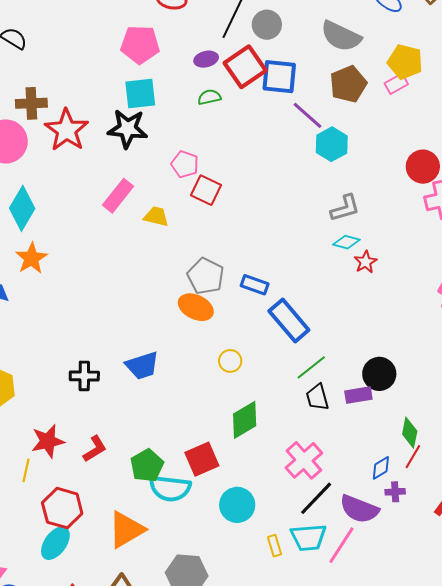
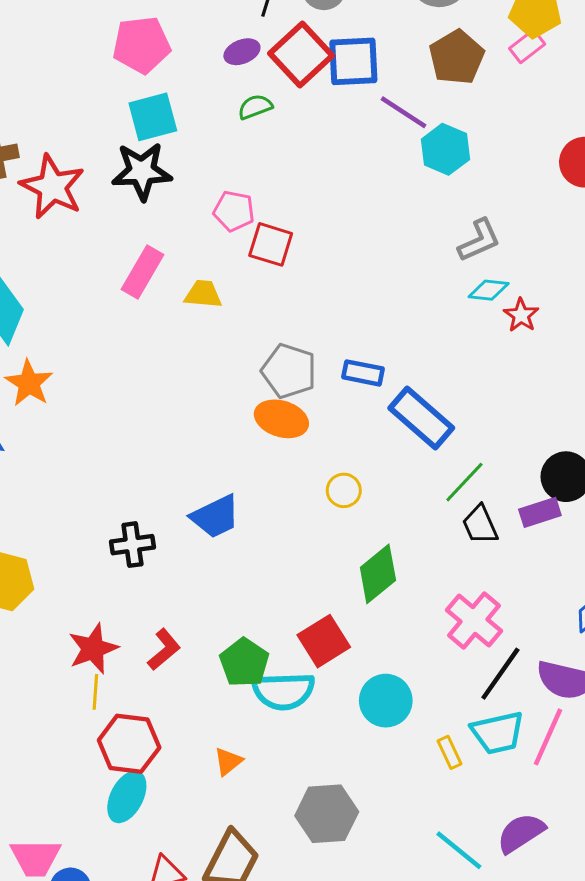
yellow line: (26, 470) -> (95, 692), moved
orange triangle: (126, 530) -> (228, 761), size x0.5

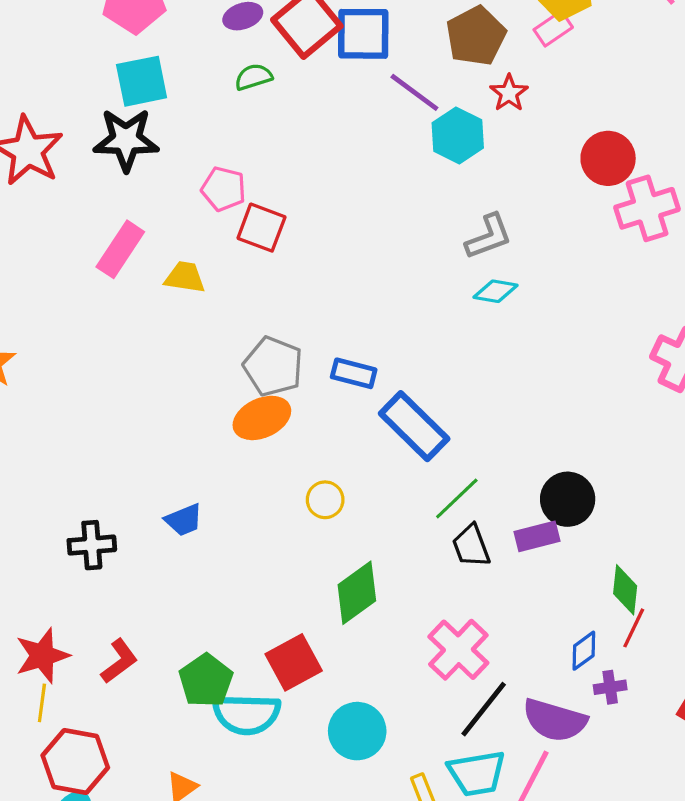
red star: (521, 315) -> (509, 93), moved
orange ellipse: (281, 419) -> (262, 418), turned -45
blue trapezoid: (215, 517) -> (184, 520), size x0.7

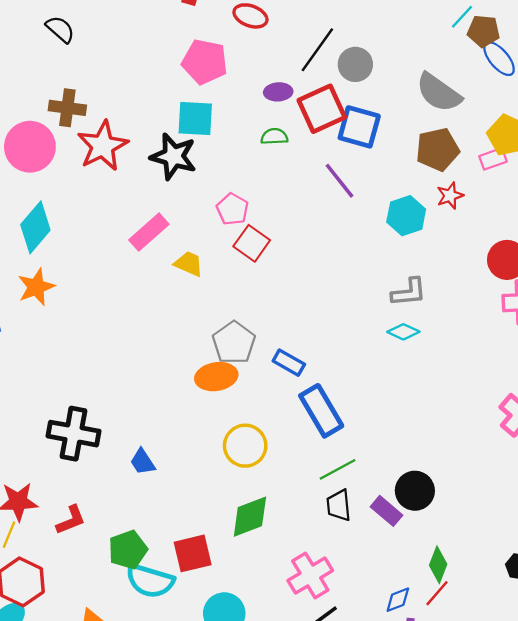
purple line: (414, 92) -> (339, 181), moved
yellow circle: (325, 500) -> (245, 446), size x1.6
blue trapezoid: (184, 520) -> (143, 462), moved, turned 64
purple rectangle: (537, 536) -> (387, 511), turned 40
black cross: (92, 545) -> (74, 434), size x1.5

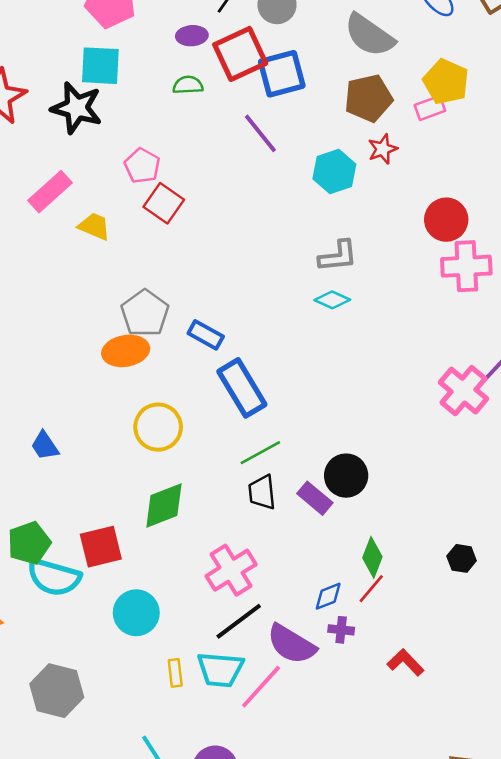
blue square: (359, 127) -> (282, 74), turned -30

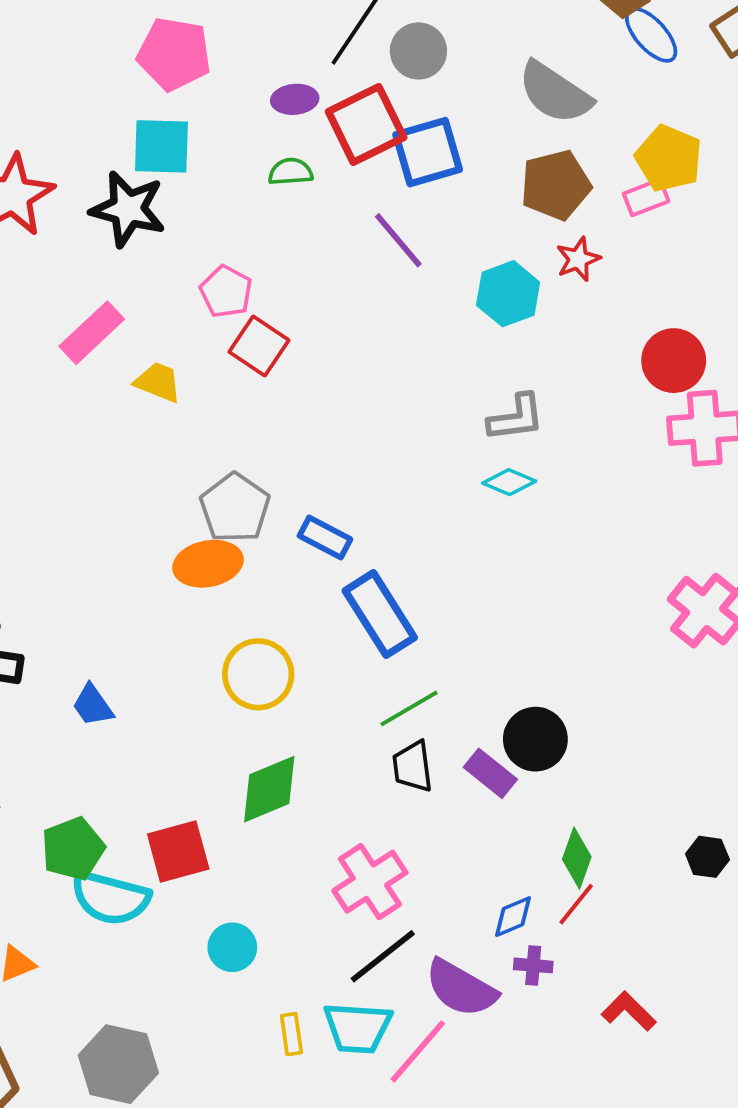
cyan circle: (136, 613) -> (232, 947), size x0.7

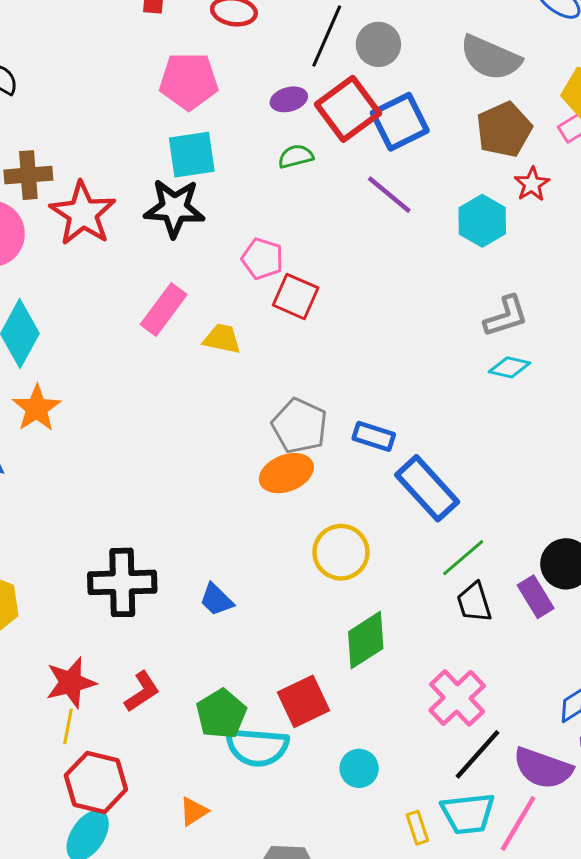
purple rectangle: (490, 773) -> (536, 597), turned 30

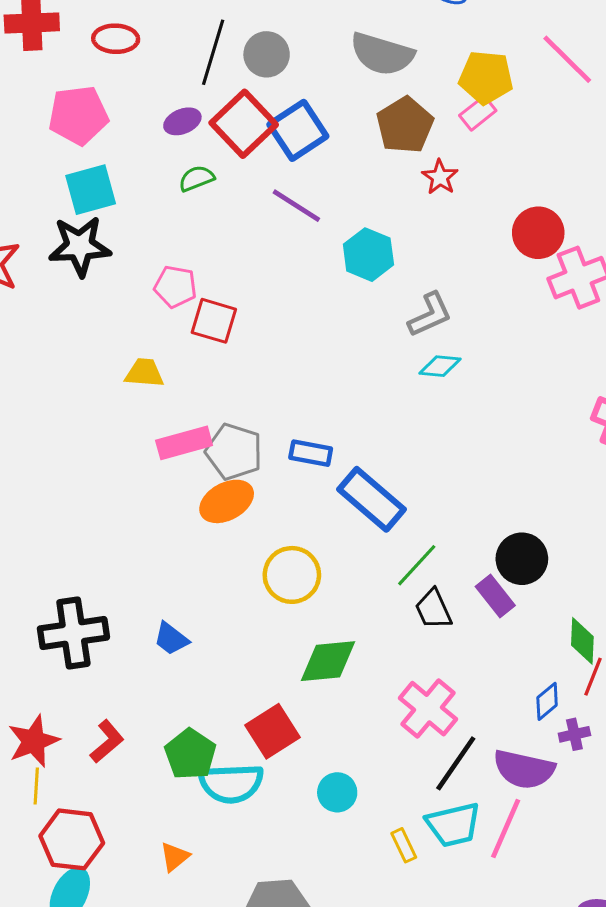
cyan hexagon: (482, 221) -> (368, 255), moved
pink rectangle: (164, 310) -> (184, 443), moved, turned 45
green diamond: (366, 640) -> (328, 661), turned 34

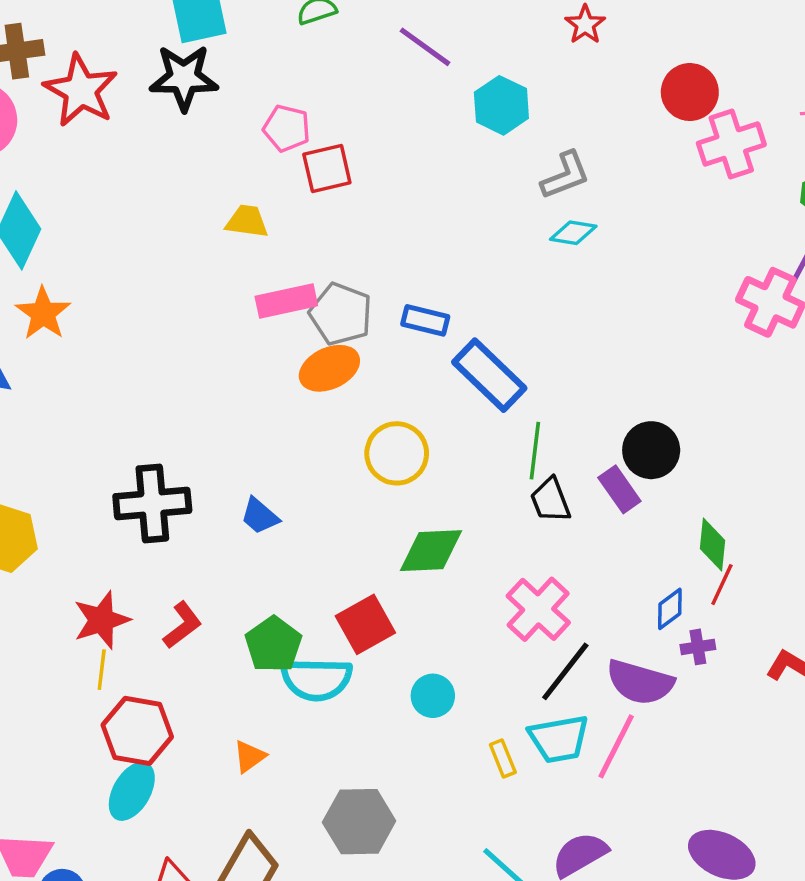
red square: (214, 321) -> (327, 168), turned -33
green line: (417, 565) -> (535, 451), turned -39

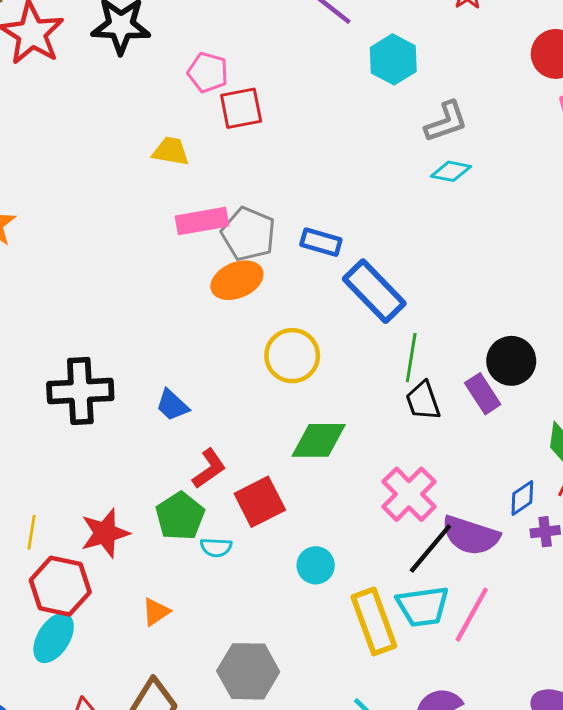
red star: (102, 620) -> (105, 533), moved
red L-shape: (182, 625) -> (209, 469), moved
cyan semicircle: (316, 679) -> (216, 547), size x0.5
purple semicircle: (640, 682) -> (471, 535), moved
yellow rectangle: (503, 758) -> (374, 621), size x2.0

